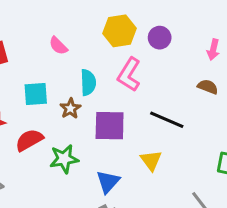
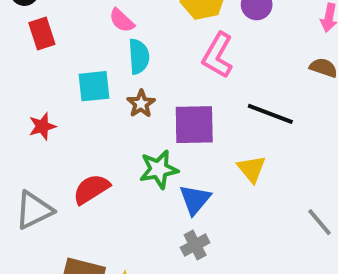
cyan semicircle: (88, 82) -> (139, 56), moved
red semicircle: (29, 140) -> (91, 189), moved
green star: (64, 159) -> (159, 169), moved

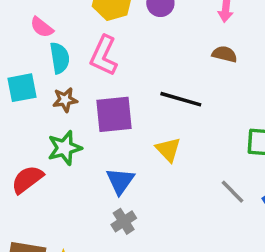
pink L-shape: (218, 55) -> (104, 56), moved
brown star: (141, 104) -> (65, 100), turned 30
green star: (159, 169) -> (65, 148), moved

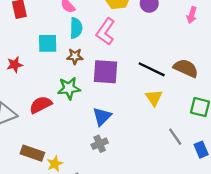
brown semicircle: (225, 54) -> (186, 68), moved, size x1.5
yellow triangle: (168, 149) -> (154, 98), moved

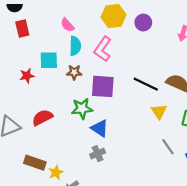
red star: (15, 65) -> (27, 76), moved
green star: (69, 88) -> (82, 109), moved
yellow triangle: (154, 98) -> (159, 112), moved
blue triangle: (102, 117) -> (100, 128), turned -42

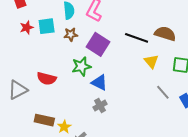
red star: (27, 76) -> (27, 27), moved
purple square: (103, 86) -> (98, 44), turned 35
red semicircle: (42, 117) -> (47, 79), turned -132

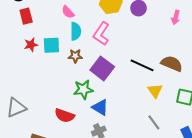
red semicircle: (47, 79) -> (65, 116), moved
gray line: (163, 92) -> (154, 122), moved

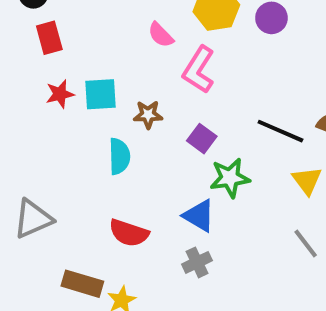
pink semicircle: (68, 12) -> (161, 35), moved
cyan semicircle: (76, 31) -> (119, 156), moved
purple square: (102, 68) -> (202, 139), size x0.6
green star: (83, 89) -> (230, 178), moved

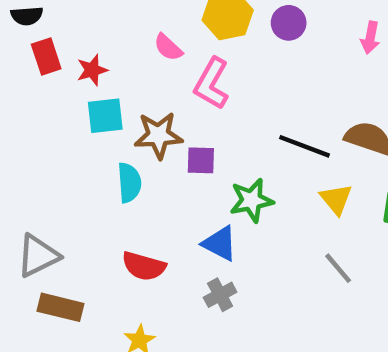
red star: (60, 94) -> (92, 70), moved
brown star: (148, 115) -> (158, 135), size x1.5
purple square: (202, 139) -> (201, 160), moved, turned -32
brown rectangle: (82, 284) -> (61, 307), moved

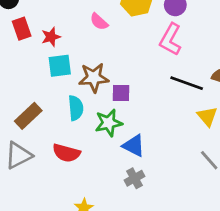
pink L-shape: (212, 84) -> (171, 39), moved
green star: (251, 200) -> (109, 123), moved
red semicircle: (144, 266) -> (66, 153), moved
brown rectangle: (61, 307) -> (28, 116), moved, turned -56

